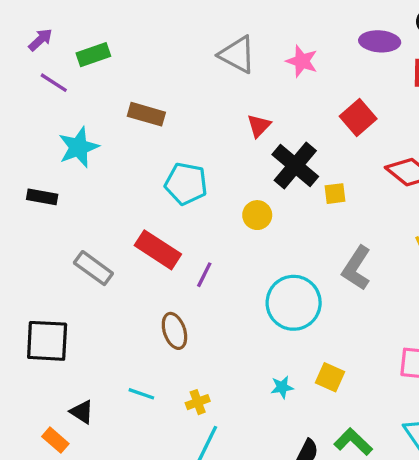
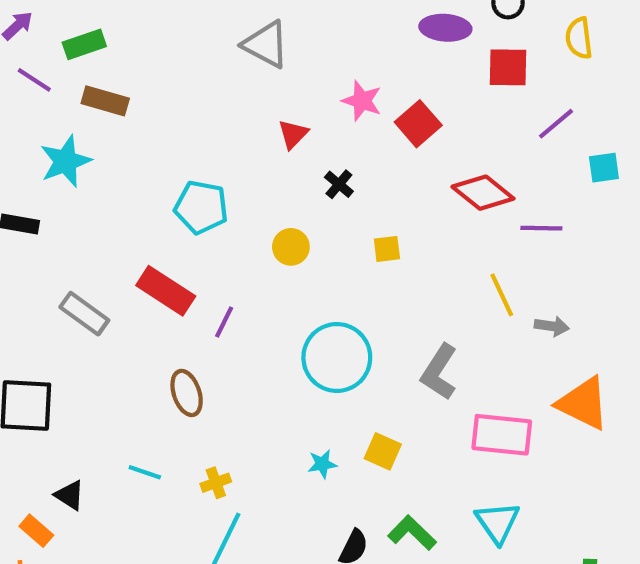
pink star: (302, 61) -> (362, 101), moved
brown rectangle: (146, 114) -> (105, 101), moved
black cross: (295, 165) -> (339, 184), size x0.5
yellow square: (335, 194) -> (387, 249), moved
gray L-shape: (356, 268) -> (439, 372), moved

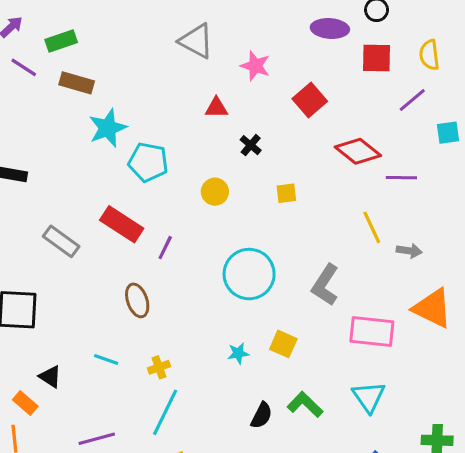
yellow semicircle: (579, 38) -> (429, 55), moved
pink star: (362, 101) -> (255, 66), moved
red triangle: (293, 134) -> (216, 108), turned 45
cyan star: (66, 161) -> (108, 128), moved

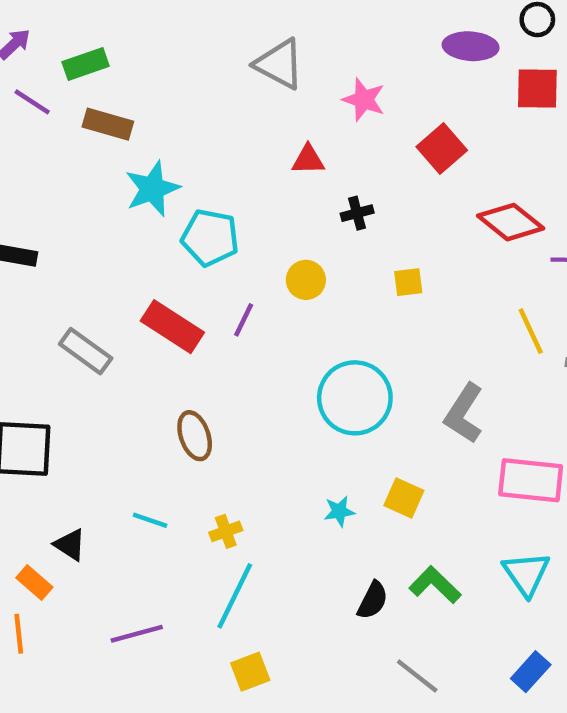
black cross: (251, 145) -> (357, 213), turned 35
purple line: (165, 248) -> (244, 320), moved

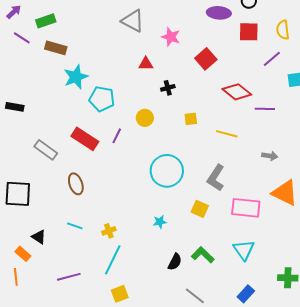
yellow line: (531, 331) -> (227, 134), moved, turned -50
brown ellipse: (195, 436) -> (76, 184), moved
yellow square: (404, 498) -> (200, 209), moved

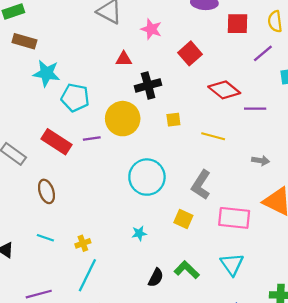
cyan star: (76, 77) -> (46, 73), turned 30
black cross: (168, 88) -> (148, 85), size x1.6
yellow circle: (145, 118) -> (123, 119), size x1.8
purple line: (117, 136) -> (92, 138), turned 56

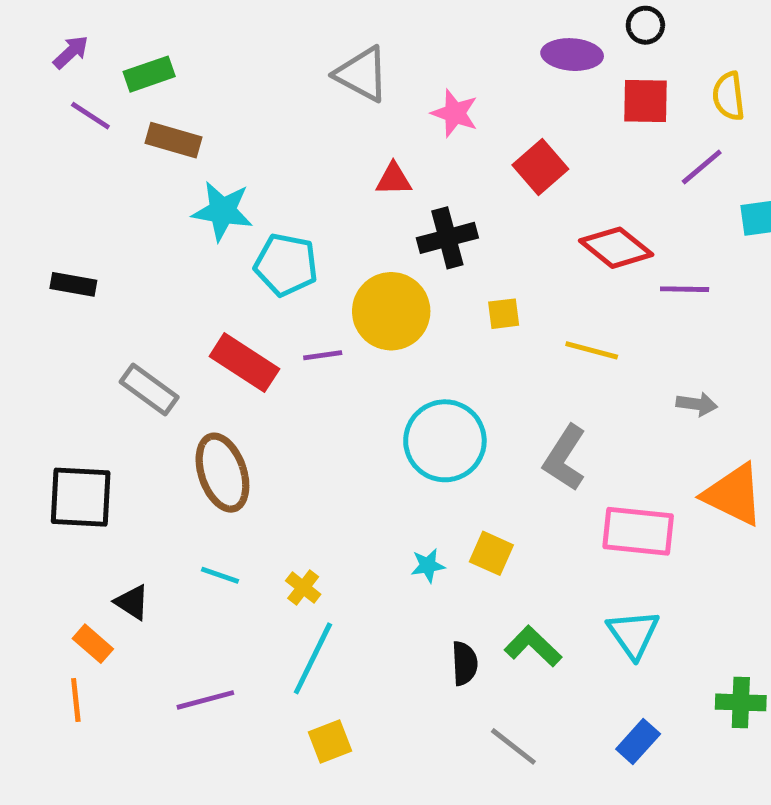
brown ellipse: (46, 191) -> (222, 473), size x1.4
yellow square: (183, 219) -> (491, 553), moved
yellow cross: (83, 243) -> (303, 588), turned -32
black semicircle: (156, 278) -> (465, 663), turned -30

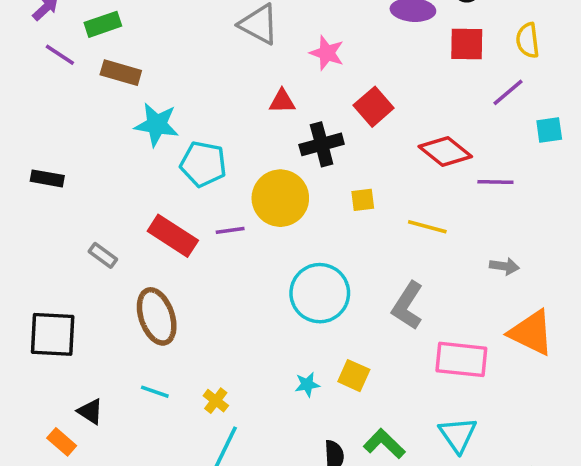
red square: (540, 167) -> (374, 107), moved
gray rectangle: (149, 389) -> (103, 255), size x0.7

